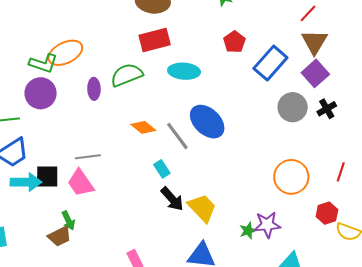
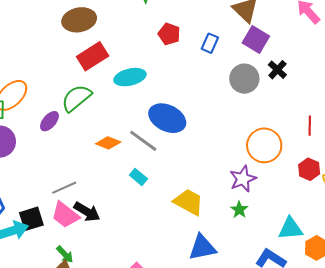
blue rectangle: (270, 63) -> (210, 43), size x0.6
purple ellipse: (94, 89) -> (49, 121), turned 60
black arrow: (172, 199) -> (87, 212), moved
purple star: (267, 225) -> (243, 179), moved

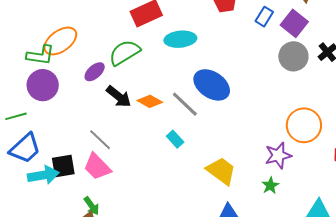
purple square: (256, 40) -> (294, 23), moved
gray line: (64, 188) -> (100, 140), turned 60
black arrow: (87, 212) -> (119, 97), moved

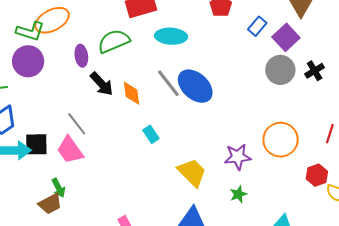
purple ellipse: (95, 72) -> (81, 56), turned -65
orange diamond: (150, 101) -> (132, 93), turned 45
gray line: (185, 104) -> (168, 83), moved
purple star: (278, 155) -> (238, 157), moved

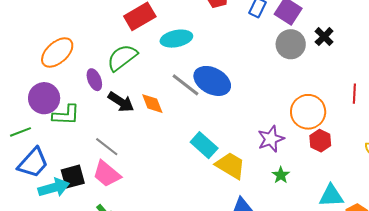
green L-shape: (30, 31) -> (66, 115), moved
cyan rectangle: (151, 134) -> (204, 145), moved, size x1.5
red hexagon: (317, 175) -> (320, 141), moved

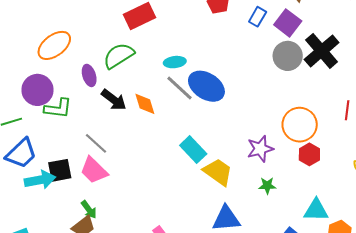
black cross: (324, 37) -> (322, 51), size x1.8
cyan ellipse: (176, 39) -> (175, 62), moved, size x0.7
green star: (281, 175) -> (267, 186), turned 30

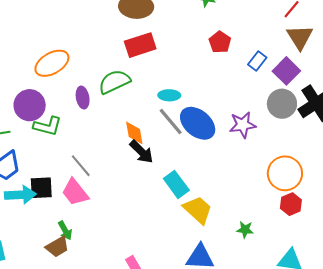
black arrow: (114, 100) -> (141, 152), moved
purple star: (260, 149) -> (243, 125), moved

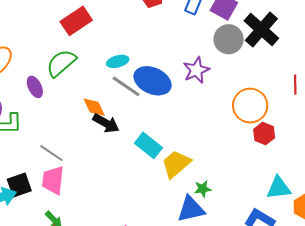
pink trapezoid: (75, 192) -> (53, 180), turned 60
yellow trapezoid: (198, 210) -> (176, 164), turned -68
green star: (245, 230) -> (203, 189), moved

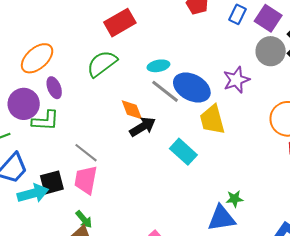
purple ellipse: (35, 87) -> (54, 88), moved
black arrow: (106, 123) -> (143, 127), turned -64
yellow trapezoid: (176, 164) -> (212, 120), moved, turned -68

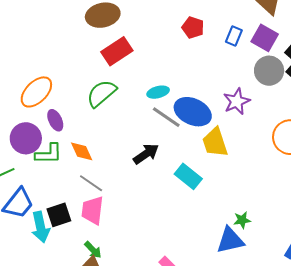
orange diamond: (132, 110) -> (82, 151), moved
cyan arrow: (33, 193) -> (41, 227), turned 96

